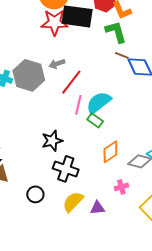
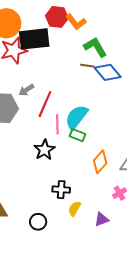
green L-shape: (116, 32) -> (95, 47), moved
black star: (52, 141) -> (44, 150), moved
black cross: (66, 169) -> (61, 190), size x0.7
yellow semicircle: (73, 202) -> (74, 209), moved, size x0.7

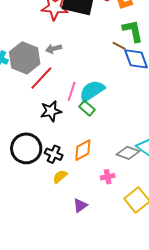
red line: (45, 104) -> (41, 78), moved
orange diamond: (100, 162) -> (83, 150), moved
purple triangle: (102, 219) -> (80, 205), moved, turned -35
black circle: (38, 222) -> (26, 148), moved, size x1.8

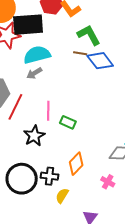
gray arrow: (54, 49) -> (34, 73), moved
cyan semicircle: (92, 91) -> (37, 55), moved, turned 36
pink cross: (108, 177) -> (108, 182), turned -32

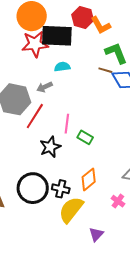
cyan semicircle: (37, 55) -> (62, 67), size x0.6
gray arrow: (34, 73) -> (44, 87), moved
yellow semicircle: (62, 196) -> (71, 210), size x1.8

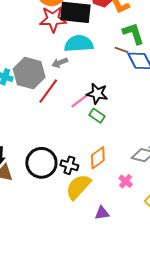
cyan semicircle: (62, 67) -> (79, 44), size x1.8
pink line: (67, 124) -> (80, 101), turned 42
black star: (50, 147) -> (97, 94), moved, turned 30
purple triangle: (96, 234) -> (102, 213), turned 35

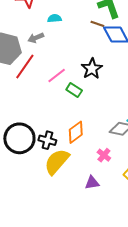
cyan semicircle: (79, 44) -> (54, 18), size x0.5
black star: (97, 94) -> (92, 69), moved, turned 30
purple triangle: (102, 213) -> (92, 183), moved

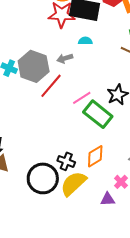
green rectangle: (74, 90) -> (98, 114), size x1.8
black circle: (19, 138) -> (43, 178), moved
purple triangle: (92, 183) -> (108, 199), moved

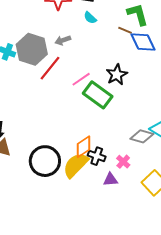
cyan semicircle: (85, 41) -> (90, 18), moved, turned -136
orange diamond: (95, 156) -> (84, 147), moved
black cross: (66, 161) -> (97, 156), moved

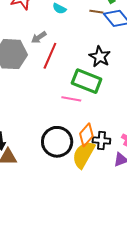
red line: (50, 68) -> (50, 56), moved
pink line: (81, 79) -> (71, 99), moved, turned 60
black circle: (45, 161) -> (57, 142), moved

